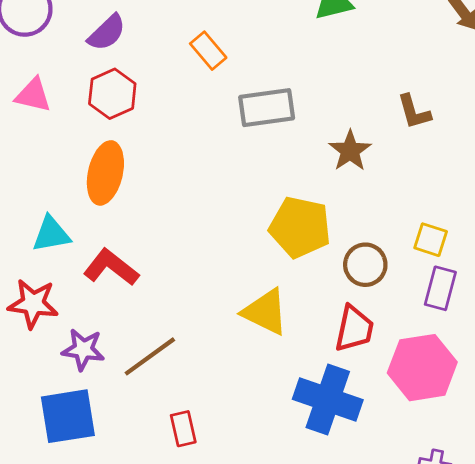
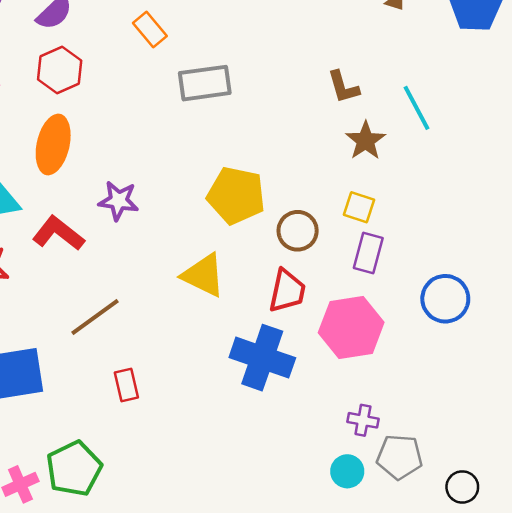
brown star: (350, 151) -> (366, 141), moved
purple star: (83, 349) -> (118, 201), moved

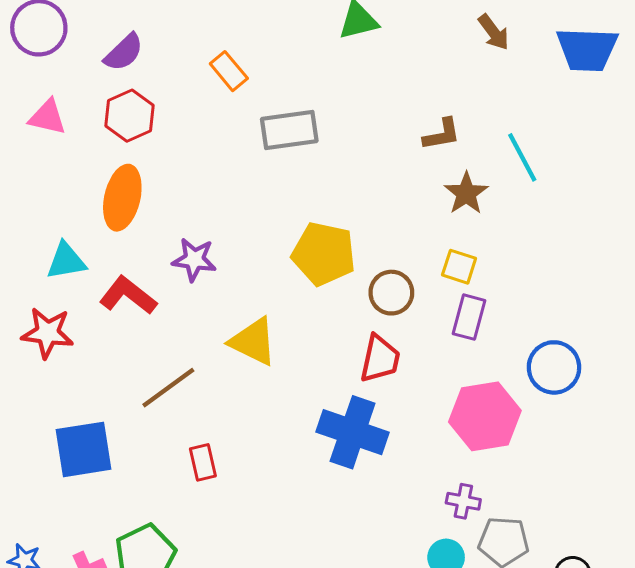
brown L-shape: (343, 87) -> (442, 134), turned -84
yellow triangle: (203, 275) -> (253, 342), moved
pink hexagon: (351, 327) -> (485, 416), moved

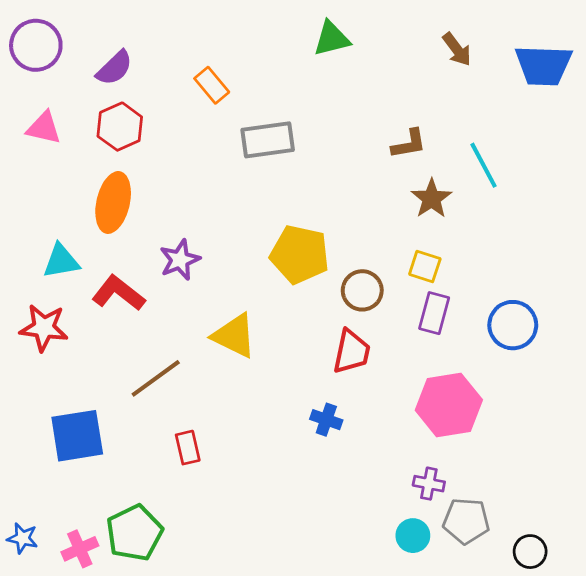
purple star: (194, 260) -> (180, 260), turned -30
blue circle: (554, 367) -> (513, 325), moved
blue cross: (353, 432) -> (326, 420), size x0.5

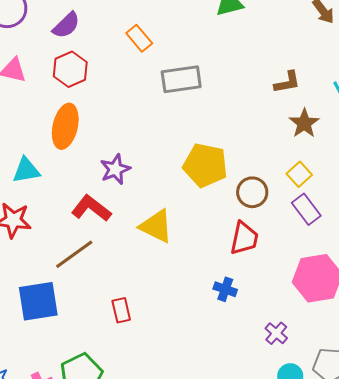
yellow square: (425, 266) -> (299, 174), turned 30
red L-shape: (118, 293) -> (91, 208), moved
purple rectangle: (434, 313) -> (306, 209), turned -52
brown line: (156, 378) -> (74, 254), moved
purple cross: (429, 484) -> (276, 333), moved, turned 30

